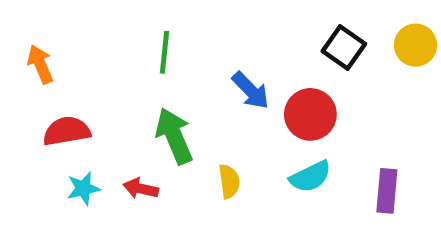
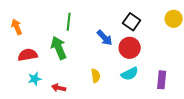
black square: (344, 47) -> (132, 22), moved
green arrow: (174, 136) -> (59, 48), moved
red arrow: (141, 189) -> (59, 88), moved

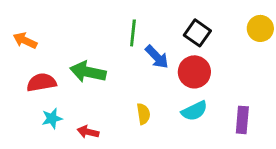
green line: (69, 22) -> (133, 33), moved
orange arrow: (17, 27) -> (25, 40), turned -42
green arrow: (59, 48) -> (88, 72), turned -55

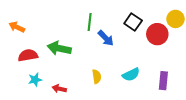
red circle: (194, 72) -> (157, 34), moved

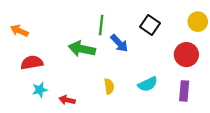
red circle: (157, 34) -> (186, 55), moved
green arrow: (59, 48) -> (82, 49), moved

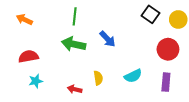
green line: (101, 25) -> (75, 16), moved
black square: (150, 25) -> (151, 14), moved
orange arrow: (19, 31) -> (24, 19), moved
red arrow: (67, 100) -> (75, 89), moved

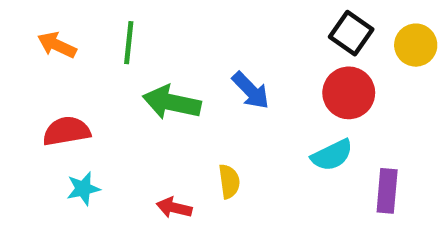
green line: (75, 16) -> (129, 43), moved
red circle: (168, 49) -> (349, 93), moved
cyan semicircle: (133, 76) -> (332, 155), moved

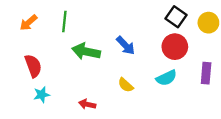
orange arrow: (57, 45) -> (28, 23), turned -66
red semicircle: (66, 131) -> (33, 66), turned 80
yellow semicircle: (229, 181) -> (126, 85), moved, turned 140
purple rectangle: (387, 191) -> (206, 73), moved

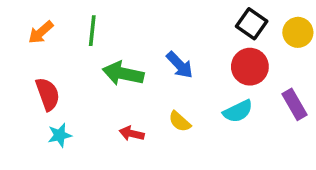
purple rectangle: (206, 73) -> (294, 104), turned -35
red arrow: (87, 104) -> (132, 133), moved

